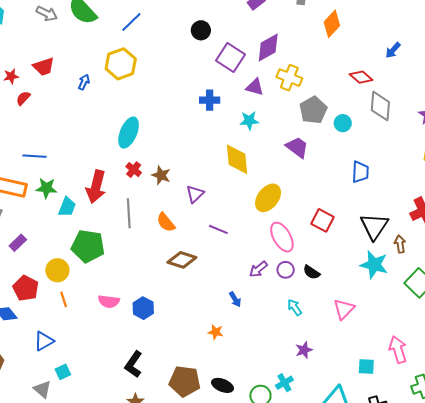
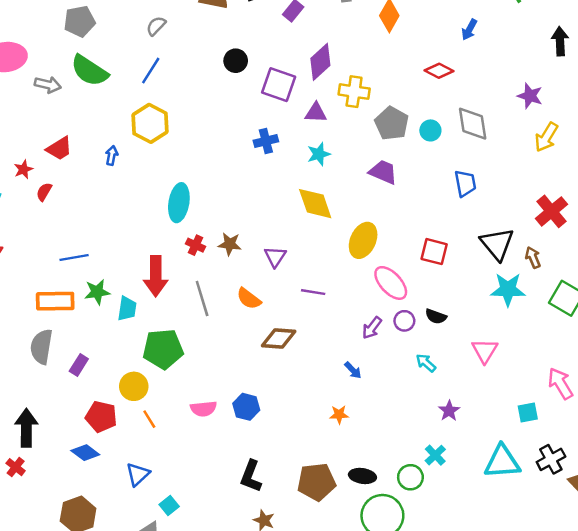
gray diamond: (380, 106) -> (473, 124), moved

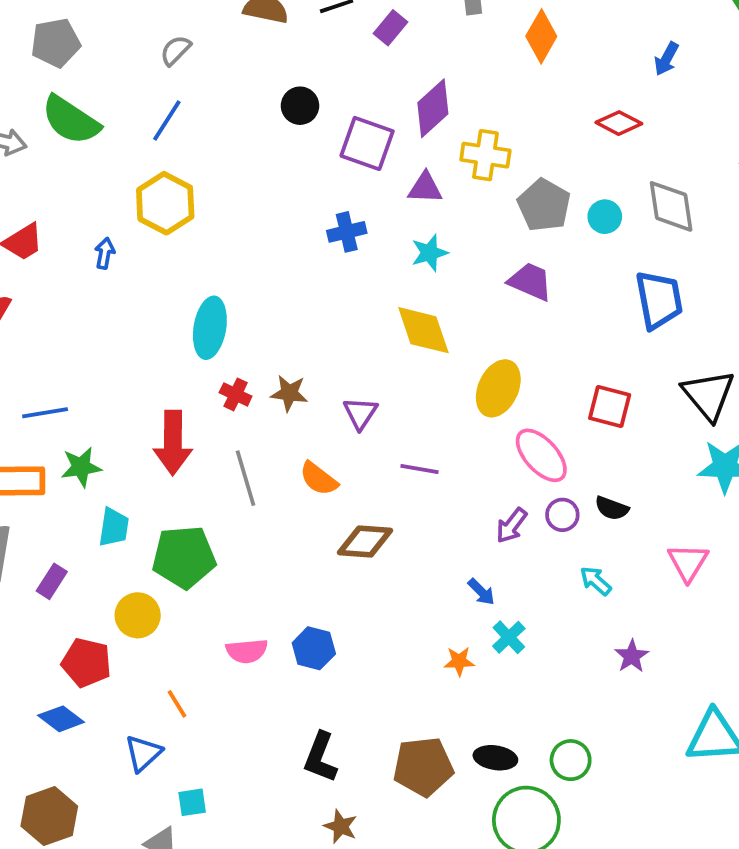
blue trapezoid: (465, 183) -> (659, 300), size x1.4
cyan trapezoid: (127, 309) -> (114, 527), moved
orange line: (149, 419) -> (177, 704), moved
cyan cross: (435, 455) -> (509, 637), moved
cyan square: (169, 505) -> (192, 802), turned 30

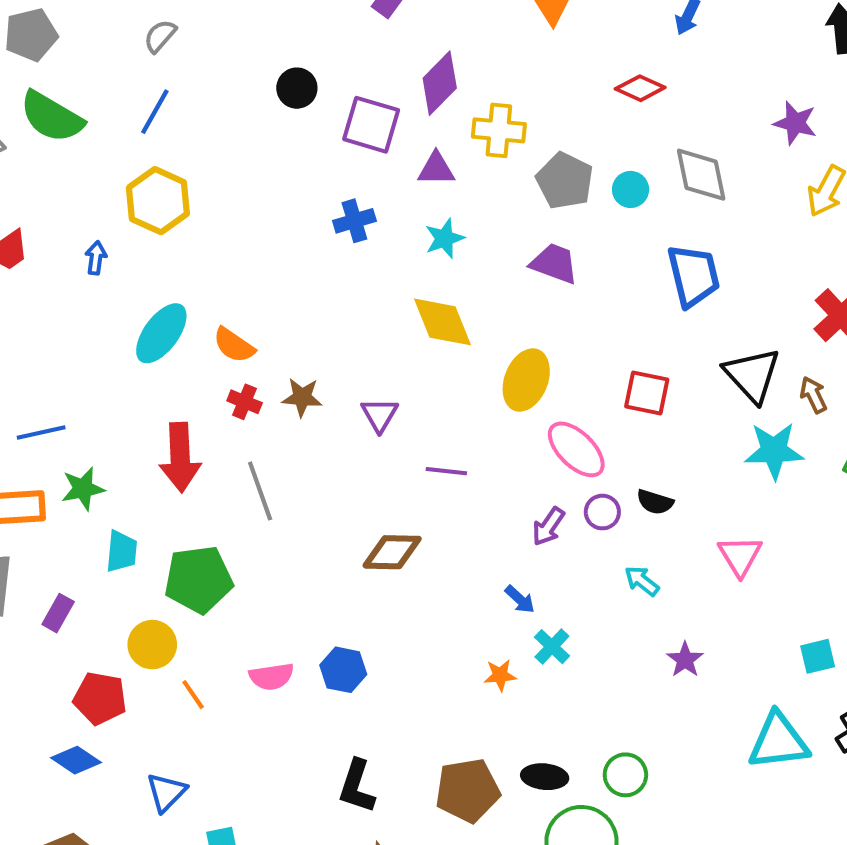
cyan ellipse: (210, 328) -> (161, 333), moved, turned 30
orange semicircle: (319, 479) -> (234, 345), moved
orange line: (177, 704) -> (193, 695), moved

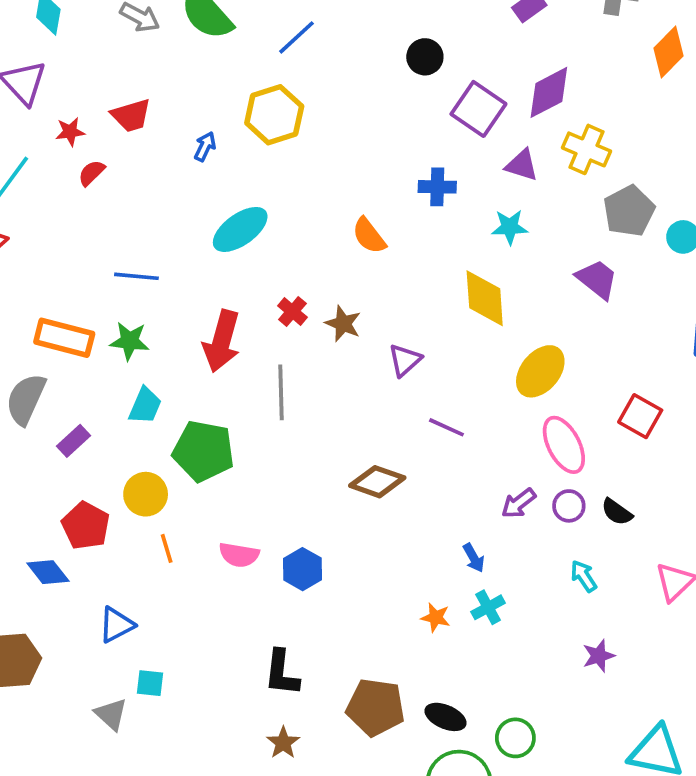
orange semicircle: (234, 345) -> (369, 236), moved
blue line: (41, 433) -> (136, 276), moved
black L-shape: (357, 786) -> (282, 673), turned -30

